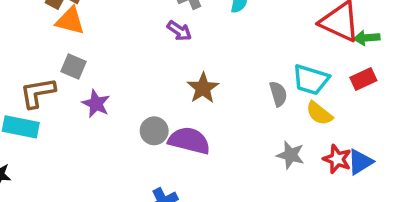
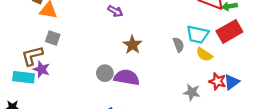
red rectangle: (363, 79) -> (229, 31), size x1.6
purple star: (96, 104) -> (41, 69), moved
gray star: (291, 155) -> (192, 92), moved

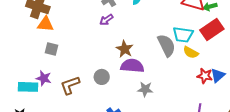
purple arrow: (115, 11) -> (106, 20), turned 120
gray semicircle: (178, 45) -> (166, 45), size x1.6
brown L-shape: (32, 56) -> (70, 85), moved
purple semicircle: (127, 77) -> (132, 66), moved
gray star: (192, 92) -> (145, 89), moved

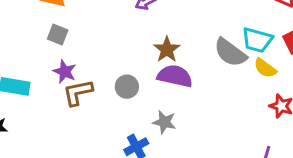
gray semicircle: (166, 45) -> (230, 53), turned 145
purple star: (44, 78) -> (65, 72), moved
gray star: (145, 89) -> (164, 122), moved

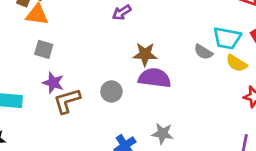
brown star: (167, 50) -> (145, 54), turned -30
gray semicircle: (230, 53) -> (203, 52), size x0.6
gray star: (164, 122) -> (163, 133), moved

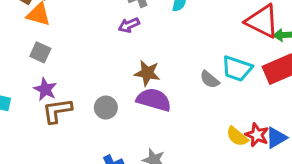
yellow semicircle: (237, 63) -> (237, 136), moved

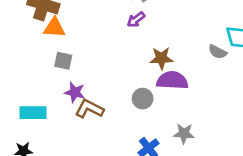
gray circle: (106, 108) -> (143, 99), moved
brown L-shape: (57, 111) -> (89, 109), turned 48

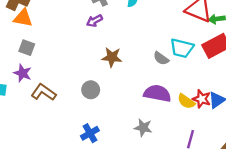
purple semicircle: (172, 80) -> (157, 93), moved
purple star: (75, 92) -> (23, 73), moved
gray star: (184, 134) -> (143, 128), moved

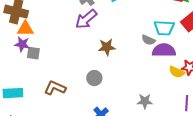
purple arrow: (94, 21) -> (86, 19), size x1.6
purple star: (23, 73) -> (22, 44), moved
purple semicircle: (157, 93) -> (164, 50), moved

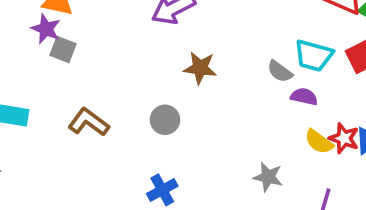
purple semicircle: (164, 50) -> (304, 97), size x0.6
gray star: (145, 101) -> (268, 177), moved

